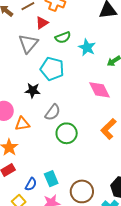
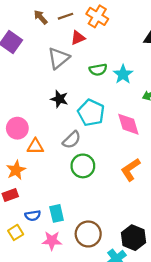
green semicircle: (63, 37) -> (98, 70), moved
cyan pentagon: (52, 69) -> (91, 113), moved
black star: (33, 91) -> (59, 99), moved
blue semicircle: (31, 184) -> (33, 216), turned 40

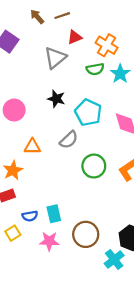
orange cross: (97, 16) -> (107, 45), moved
pink circle: (17, 128) -> (14, 110), moved
green circle: (83, 166) -> (94, 166), moved

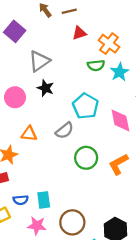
gray triangle: (55, 58) -> (39, 61), moved
black star: (56, 99) -> (45, 88), moved

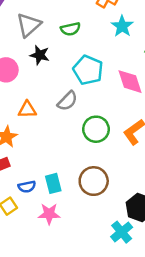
green semicircle: (96, 65) -> (70, 29), moved
brown circle: (72, 222) -> (94, 181), moved

